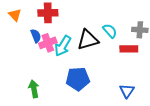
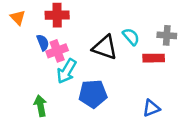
black triangle: (88, 40) -> (105, 47), turned 35
cyan arrow: (63, 46) -> (67, 71), moved
blue triangle: (127, 91) -> (151, 108), turned 35

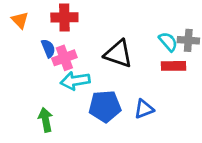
cyan semicircle: (131, 37) -> (168, 42), moved
cyan arrow: (67, 71) -> (75, 81), turned 50
blue triangle: (151, 108) -> (144, 109), moved

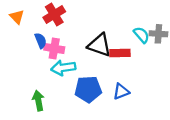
red cross: (64, 17) -> (54, 15), turned -30
pink cross: (64, 58) -> (54, 48), turned 30
red rectangle: (173, 66) -> (120, 53), moved

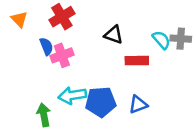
black triangle: (100, 45) -> (114, 35), moved, size x0.7
pink cross: (54, 48) -> (62, 55), turned -30
cyan arrow: (63, 68) -> (72, 95), moved

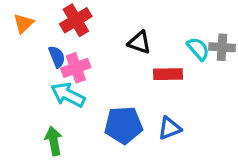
orange triangle: (19, 19) -> (23, 23), turned 30
cyan arrow: (72, 95) -> (68, 95), moved, turned 36

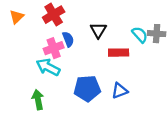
black triangle: (139, 42) -> (98, 30), turned 42
blue semicircle: (57, 57) -> (68, 39), moved

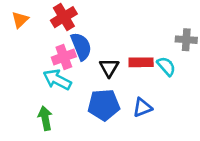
black triangle: (98, 30) -> (109, 68), moved
cyan semicircle: (140, 35) -> (166, 66), moved
blue semicircle: (68, 39) -> (81, 46), size x1.5

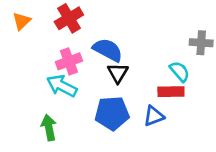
blue semicircle: (81, 46) -> (108, 50), moved, turned -40
red rectangle: (141, 62) -> (171, 92), moved

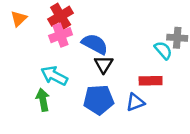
pink cross: (69, 61) -> (61, 35), moved
cyan semicircle: (180, 71) -> (163, 50), moved
green arrow: (49, 127) -> (43, 100), moved

